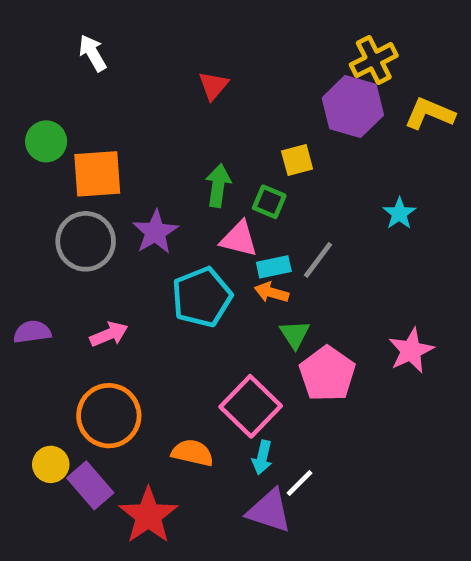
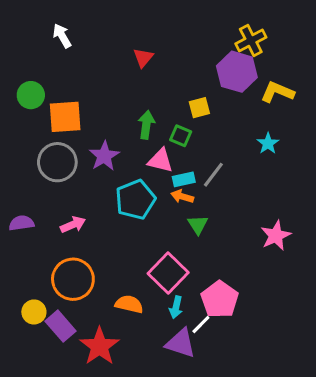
yellow L-shape: (430, 113) -> (277, 92), moved
pink pentagon: (327, 374) -> (220, 300), moved

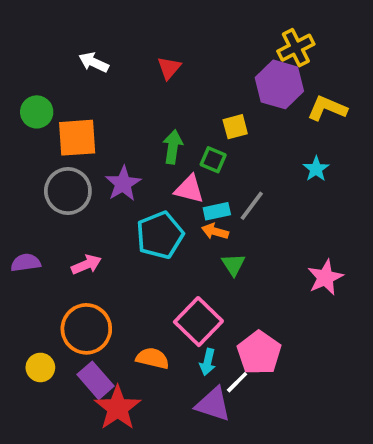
white arrow: (62, 36) -> (94, 62), moved, turned -35
purple rectangle: (60, 326) -> (96, 380), moved

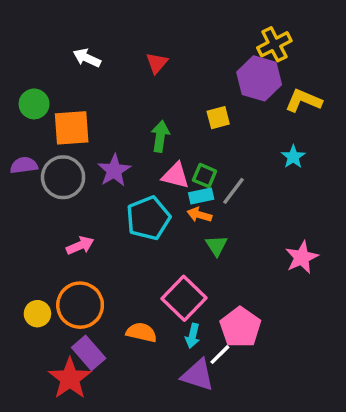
green square: (213, 160) -> (205, 176), moved
purple semicircle: (26, 263) -> (24, 165), moved
yellow circle: (40, 367) -> (37, 314), moved
red star: (118, 408) -> (70, 378), moved

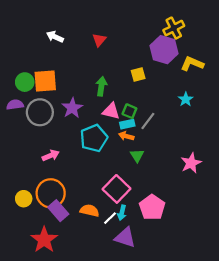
green circle: (34, 104) -> (25, 82), moved
purple rectangle: (89, 353) -> (58, 211), moved
white line: (220, 355) -> (110, 218), moved

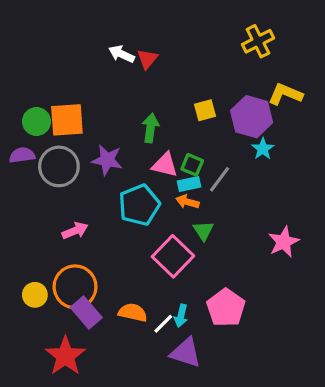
white arrow: (55, 37) -> (122, 54), moved
purple hexagon: (164, 50) -> (252, 117), moved
cyan star: (186, 99) -> (263, 149), moved
purple star: (72, 108) -> (107, 160), turned -30
pink square: (117, 189) -> (173, 256), moved

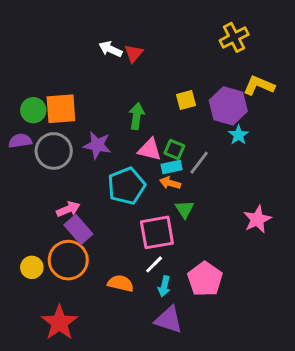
pink square: (173, 256) -> (157, 232), turned 36
purple rectangle: (86, 313) -> (78, 230), moved
white line: (163, 324) -> (154, 264), moved

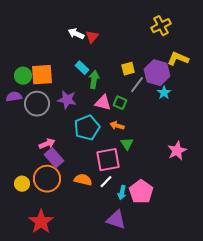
gray line: (199, 163) -> (137, 85), moved
cyan rectangle: (172, 167) -> (82, 68), moved, turned 56
orange semicircle: (121, 283) -> (83, 180), moved
cyan arrow: (164, 286) -> (122, 193), moved

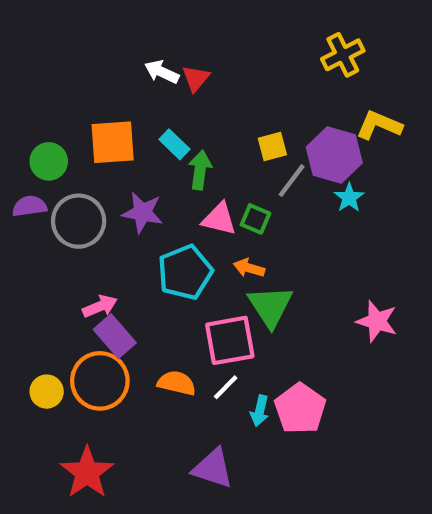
orange square: (42, 75) -> (113, 142), moved
green triangle: (127, 144) -> (270, 306), size x1.6
pink star: (177, 151) -> (377, 321), turned -30
purple triangle: (116, 220) -> (213, 468), moved

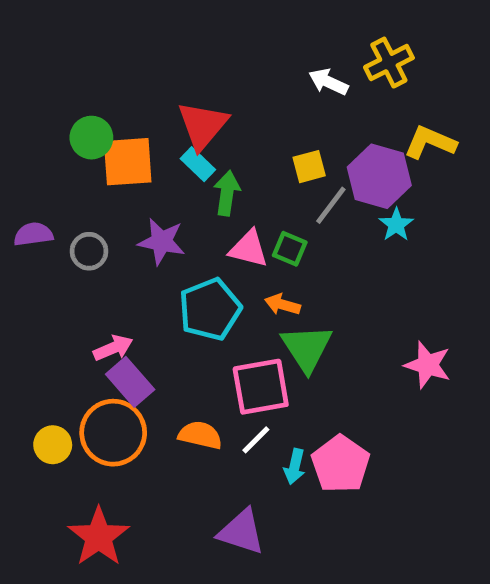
white arrow: (162, 72) -> (328, 82), moved
red triangle: (196, 78) -> (203, 125), moved, size x1.6
green circle: (49, 161) -> (91, 138), moved
gray circle: (79, 221) -> (89, 251), size x0.6

